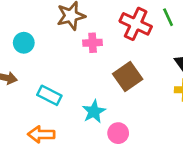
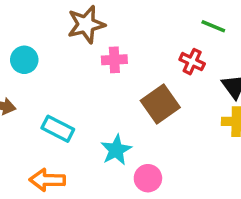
green line: (168, 17) -> (213, 26), turned -42
red cross: (136, 24) -> (192, 62), moved, size x0.6

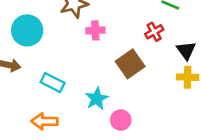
cyan circle: (24, 60) -> (27, 30), size x1.5
red cross: (192, 62) -> (154, 32), turned 36

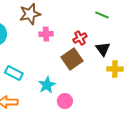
red cross: (154, 32) -> (80, 38), moved
black triangle: (186, 50) -> (103, 49), moved

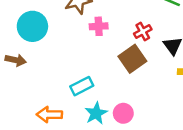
cyan rectangle: (14, 73) -> (82, 86), moved, turned -54
cyan star: (47, 85) -> (96, 113), moved

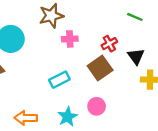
cyan rectangle: (82, 86) -> (59, 80), moved
pink circle: (123, 113) -> (97, 106), moved

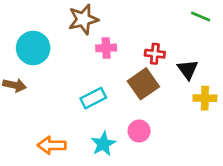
green line: (135, 17) -> (201, 16), moved
red cross: (109, 44) -> (155, 54), turned 35

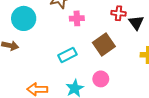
red cross: (155, 54) -> (119, 13), moved
black triangle: (188, 69) -> (136, 23), moved

